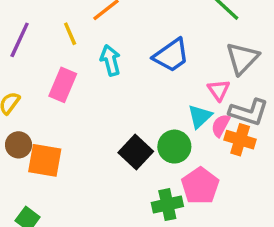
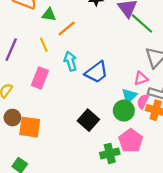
blue trapezoid: (171, 55) -> (97, 72), moved
pink triangle: (219, 90) -> (141, 78), turned 48
green circle: (174, 147) -> (124, 111), moved

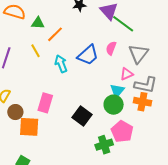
blue trapezoid: (97, 72) -> (88, 55), moved
pink rectangle: (40, 78) -> (45, 103), moved
pink semicircle: (143, 101) -> (111, 48), moved
brown circle: (12, 118) -> (15, 112), moved

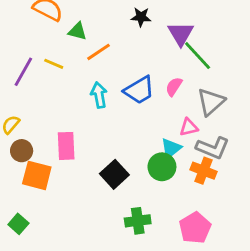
yellow line: (35, 51) -> (54, 64), moved, turned -48
pink rectangle: (45, 103) -> (66, 146), turned -30
pink pentagon: (122, 131) -> (195, 228), moved

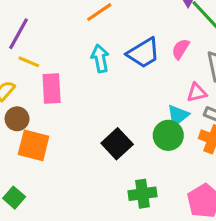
yellow line: (54, 64) -> (29, 62), moved
pink rectangle: (66, 146) -> (52, 88), moved

